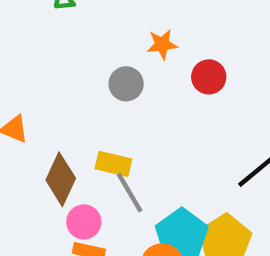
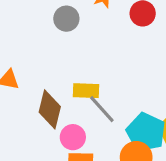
gray circle: (126, 84) -> (66, 19), moved

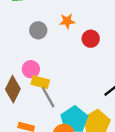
pink circle: (73, 137) -> (31, 69), moved

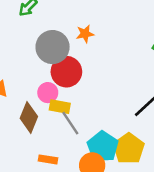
gray circle: (38, 30) -> (53, 47), size x1.6
red circle: (91, 39) -> (66, 72), moved, size x1.5

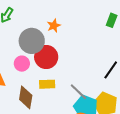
pink circle: (48, 93) -> (22, 64), moved
gray line: (70, 123) -> (78, 92), moved

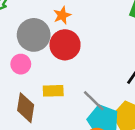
red circle: (46, 57) -> (65, 45), moved

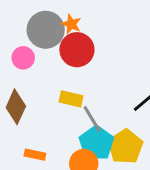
orange star: (62, 15) -> (71, 24), moved, turned 30
yellow rectangle: (53, 91) -> (71, 99), moved

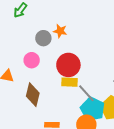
gray circle: (46, 30) -> (43, 38), size x0.6
red circle: (77, 50) -> (68, 65), moved

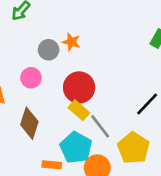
yellow rectangle: (69, 82) -> (79, 110), turned 35
cyan pentagon: (92, 109) -> (76, 148), moved

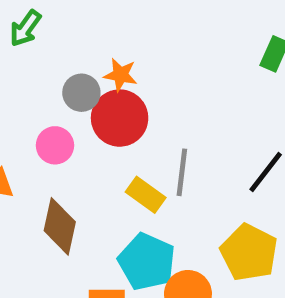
red circle: (79, 87) -> (120, 118), moved
gray line: (100, 126) -> (182, 172), moved, turned 50

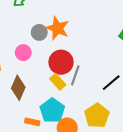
orange star: (121, 75) -> (58, 28), size x1.6
red circle: (120, 118) -> (61, 62), moved

